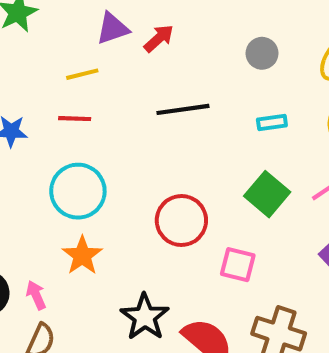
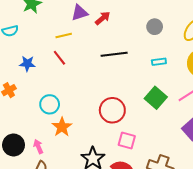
red line: (75, 119) -> (59, 58), turned 49
cyan circle: (78, 191) -> (50, 104), moved, size x0.7
pink square: (238, 265) -> (127, 140), moved

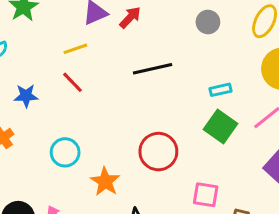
cyan rectangle: (159, 62) -> (221, 90), moved
orange star: (62, 127) -> (105, 182), moved
pink square: (127, 140) -> (206, 195), moved

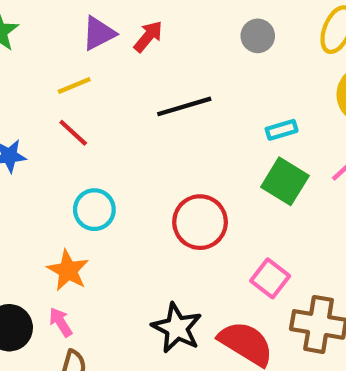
cyan circle: (65, 152) -> (94, 210), moved
orange star: (105, 182) -> (68, 270), moved
pink square: (206, 195) -> (270, 278), turned 32

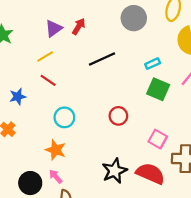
gray circle: (258, 36) -> (134, 18), size x1.5
red circle: (200, 222) -> (118, 116), size x0.7
black star: (177, 328) -> (114, 171), turned 30

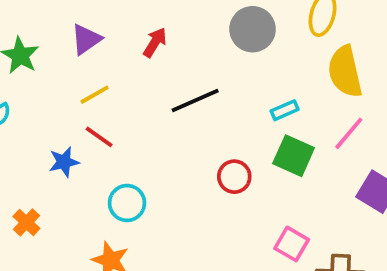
purple triangle: (54, 28) -> (86, 39), moved
blue star: (18, 97) -> (64, 162), moved
red circle: (118, 116) -> (234, 177), moved

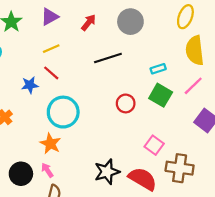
gray circle: (253, 29) -> (130, 22), moved
cyan circle: (127, 203) -> (63, 112), size x1.5

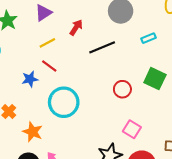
red arrow: (89, 23) -> (76, 27), moved
cyan rectangle: (158, 69) -> (149, 38), moved
orange star: (50, 144) -> (33, 132), moved
pink square: (154, 145) -> (132, 129), moved

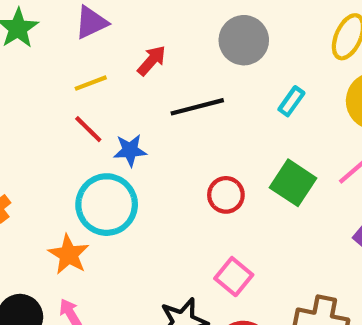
cyan rectangle: (149, 38) -> (291, 101), turned -40
blue star: (30, 79) -> (130, 150), moved
orange star: (33, 132) -> (69, 255), moved

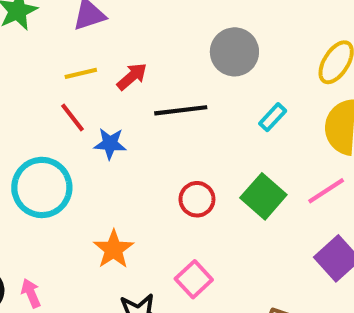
red arrow: (152, 60) -> (132, 77), moved
cyan circle: (107, 205) -> (42, 187), moved
orange star: (69, 255) -> (114, 249), moved

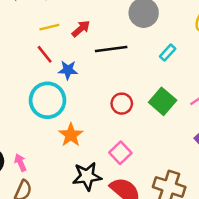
cyan circle: (42, 187) -> (48, 100), moved

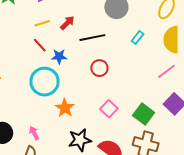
green square: (163, 101) -> (144, 114), moved
red circle: (122, 104) -> (99, 68), moved
pink square: (120, 153) -> (109, 109), moved
pink arrow: (20, 163) -> (34, 133), moved

